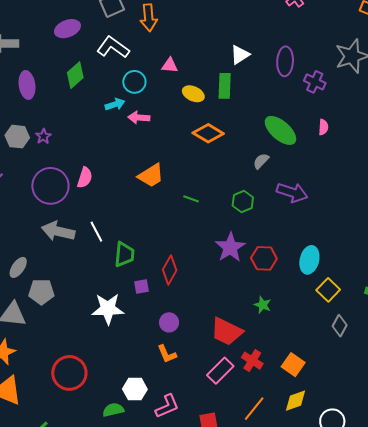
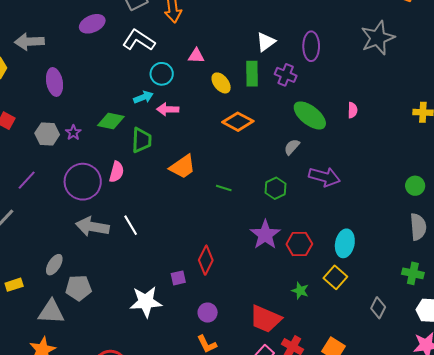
green diamond: (75, 75) -> (111, 121), moved, turned 56
purple cross: (315, 82) -> (286, 75), moved
yellow ellipse: (193, 94) -> (221, 83), turned 30
green trapezoid: (124, 254) -> (142, 140), moved
yellow square: (328, 290) -> (335, 277), moved

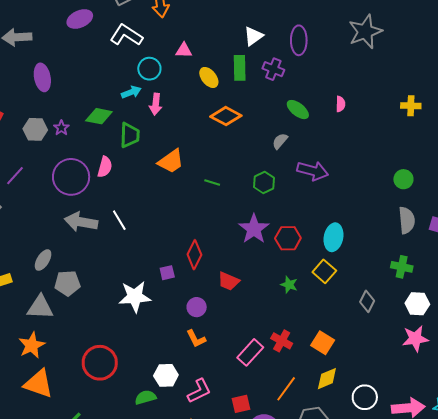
pink arrow: (168, 109) -> (156, 104), turned -85
green ellipse: (310, 115) -> (298, 110), size x0.7
red trapezoid: (265, 319) -> (229, 281), moved, size x0.7

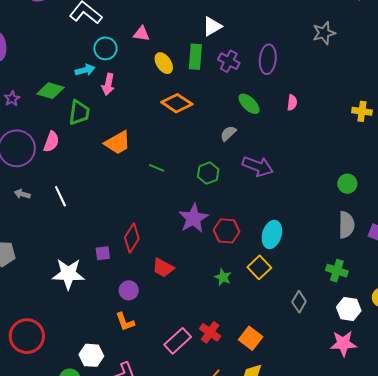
gray star: (365, 32) -> (324, 33), size x0.7
purple ellipse: (299, 40) -> (268, 59), moved
gray arrow: (81, 222) -> (22, 194), size x0.5

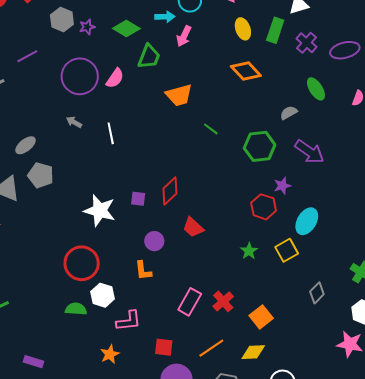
purple ellipse: (268, 59) -> (345, 50), turned 56
green hexagon: (208, 173) -> (260, 146), size x1.4
purple star: (193, 218) -> (282, 186), moved, size x0.6
red circle: (27, 336) -> (82, 263), moved
pink rectangle: (178, 341) -> (190, 302), turned -32

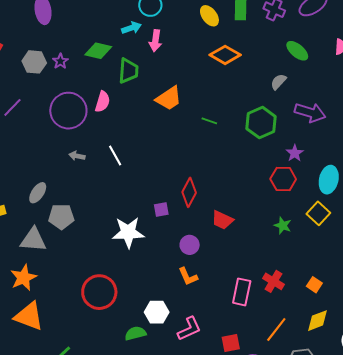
red circle: (82, 263) -> (99, 292), moved
orange square: (261, 317) -> (314, 285), size x0.7

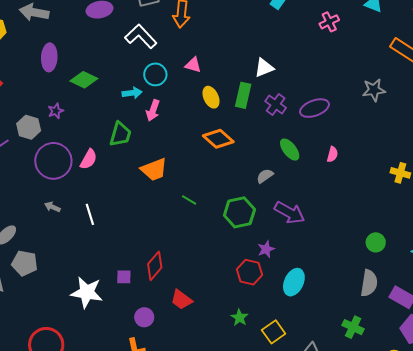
green diamond: (98, 51) -> (84, 80), moved
gray hexagon: (34, 62) -> (29, 127), moved
yellow square: (318, 213) -> (274, 332), moved

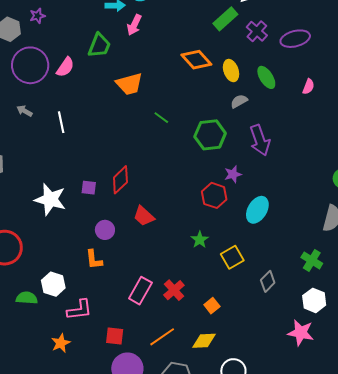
green rectangle: (243, 95) -> (225, 19), turned 30
yellow ellipse: (211, 97) -> (231, 71), moved
purple arrow: (289, 213) -> (260, 140), turned 36

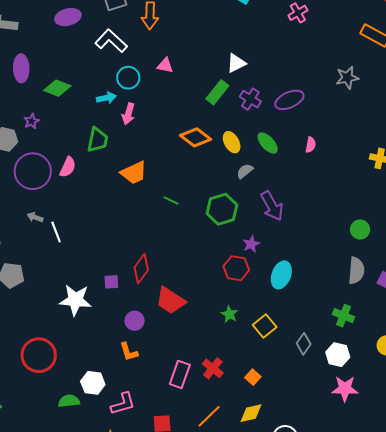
white line: (61, 122) -> (56, 232), moved
red trapezoid: (144, 216) -> (170, 301), size x1.4
white hexagon: (314, 300) -> (338, 355), moved

